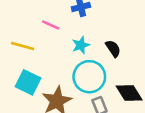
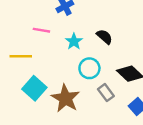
cyan circle: (89, 77) -> (89, 68), size x0.7
cyan square: (28, 82) -> (34, 88), turned 30

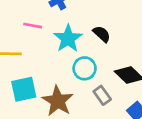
cyan star: (74, 41) -> (68, 39), size x1.5
cyan square: (34, 88) -> (24, 89), turned 35

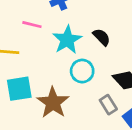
gray rectangle: (102, 95) -> (108, 105), moved

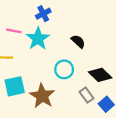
pink line: (32, 25) -> (14, 31), moved
cyan star: (67, 40) -> (38, 39), moved

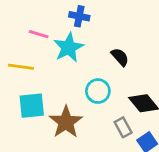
blue cross: (43, 14) -> (79, 16), turned 32

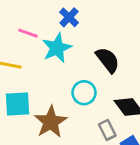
blue cross: (79, 16) -> (69, 17), turned 30
black semicircle: (120, 57) -> (108, 60), size x1.4

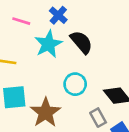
pink line: (28, 33) -> (21, 21), moved
black semicircle: (108, 60) -> (81, 42), moved

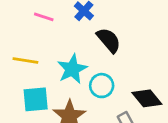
cyan star: (48, 44) -> (72, 69), moved

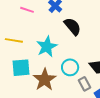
cyan circle: (102, 86) -> (70, 67), moved

